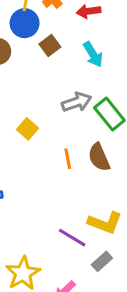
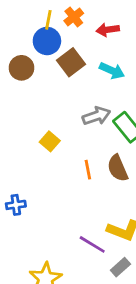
brown square: (50, 45) -> (71, 62), size x1.4
cyan arrow: (93, 54) -> (112, 71), turned -35

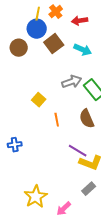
orange line: (88, 170) -> (57, 120), moved
purple line: (92, 244) -> (78, 151), moved

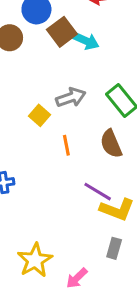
cyan arrow: (83, 50) -> (86, 41), moved
gray arrow: (72, 82) -> (71, 97), moved
gray rectangle: (89, 189) -> (114, 248), turned -32

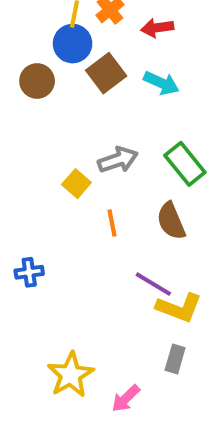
cyan arrow: (86, 41) -> (161, 83), moved

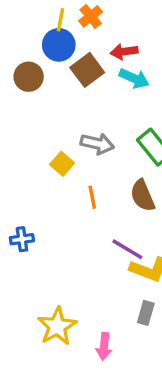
red arrow: (157, 28) -> (124, 52), moved
gray arrow: (118, 160) -> (97, 144), turned 32
pink arrow: (126, 398) -> (104, 346), turned -40

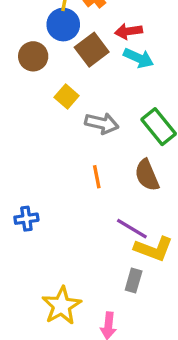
yellow square: (62, 164) -> (67, 96), moved
gray rectangle: (146, 313) -> (134, 281), moved

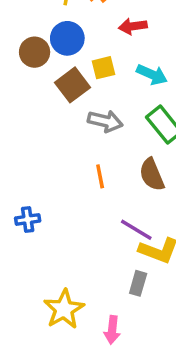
blue circle: (63, 25) -> (67, 38), moved
brown square: (92, 50) -> (72, 85), moved
cyan arrow: (139, 58) -> (152, 75), moved
yellow square: (67, 96) -> (104, 68), moved, turned 35

